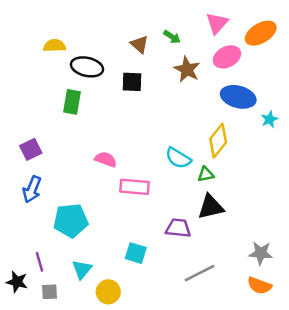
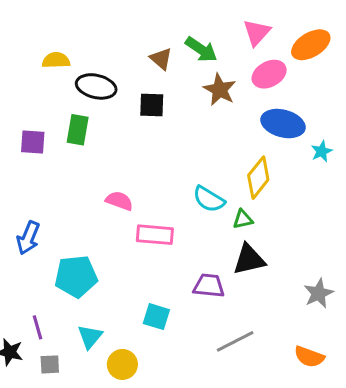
green arrow: (172, 37) -> (201, 49), size x1.5
purple square: (31, 149) -> (33, 142), moved, turned 30
gray star: (261, 253) -> (319, 293), moved, turned -30

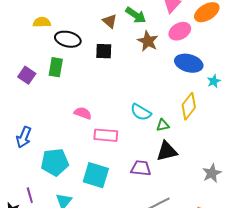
purple square: (33, 142) -> (27, 75), turned 30
yellow diamond: (258, 178) -> (189, 106), moved
cyan square: (156, 317) -> (96, 175), moved, size x1.5

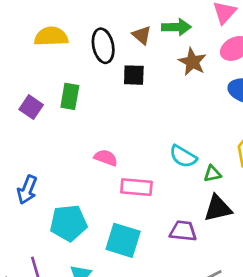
green arrow: (136, 15) -> (176, 27), turned -35
yellow semicircle: (42, 22) -> (51, 36), size x1.4
black ellipse: (68, 39) -> (103, 46), moved, turned 65

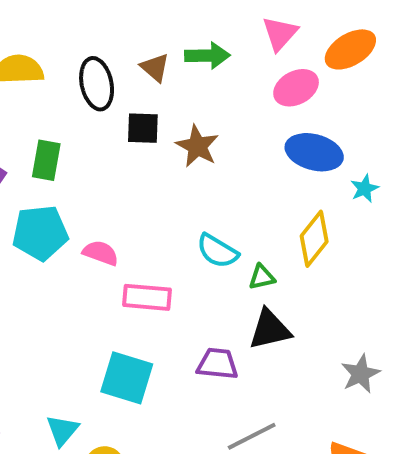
brown star: (192, 62) -> (197, 146), moved
cyan pentagon: (68, 223) -> (40, 233), moved

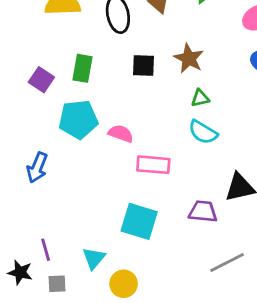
black square: (143, 128) -> (143, 66), moved
green triangle: (262, 277) -> (200, 98), moved

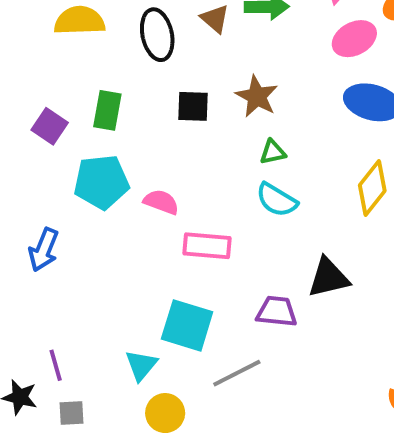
cyan triangle: (94, 258) -> (141, 365), moved
gray line: (227, 263) -> (237, 373), moved

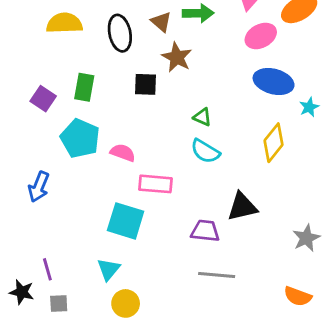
brown star: (257, 96) -> (177, 57), moved
green triangle: (273, 152) -> (202, 117), turned 36
cyan pentagon: (101, 182) -> (80, 138), turned 30
cyan square: (187, 325) -> (126, 221), moved
gray line: (237, 373) -> (217, 275), moved, turned 32

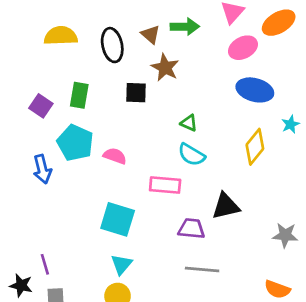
cyan star: (309, 107) -> (291, 124), moved
pink rectangle: (155, 184) -> (165, 185), moved
blue arrow: (39, 187) -> (42, 169), moved, turned -36
gray star: (306, 238) -> (285, 235), turned 30
cyan triangle: (108, 269) -> (121, 264), moved

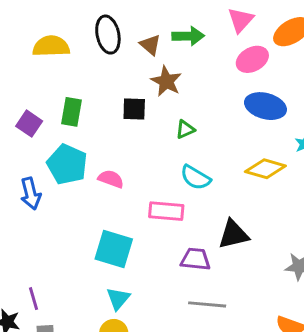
black ellipse: (112, 45) -> (108, 35), moved
green triangle: (189, 123) -> (185, 129), moved, turned -48
yellow diamond: (255, 147) -> (265, 169), turned 68

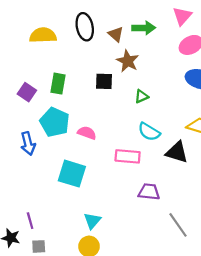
black triangle: (233, 234) -> (177, 152), moved, turned 30
cyan square: (114, 249) -> (72, 174), moved
gray line: (207, 304) -> (178, 225), moved, turned 50

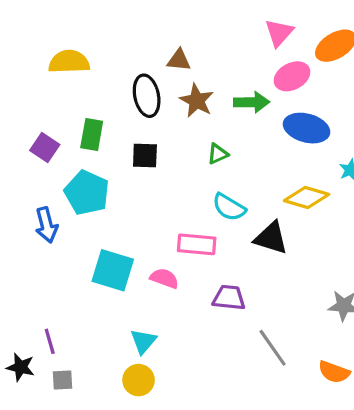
black ellipse: (85, 27) -> (147, 96), moved
green arrow: (144, 28) -> (252, 102), moved
brown triangle: (116, 34) -> (179, 60), turned -35
black square: (104, 81) -> (145, 155), moved
pink semicircle: (87, 133) -> (164, 278), moved

